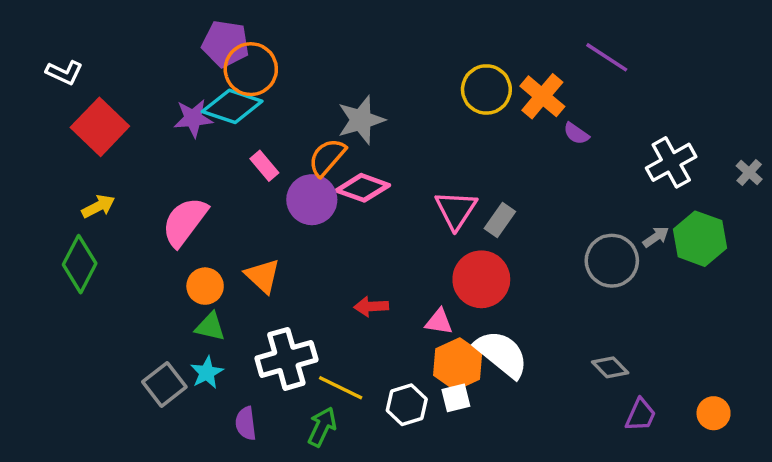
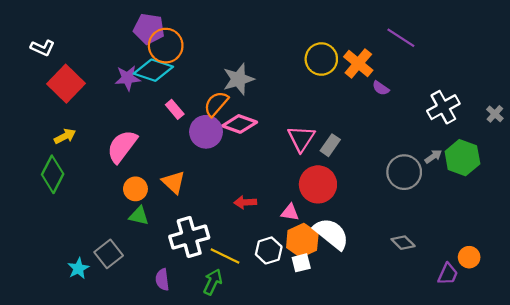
cyan star: (207, 373) -> (78, 268), moved
white hexagon: (407, 405) -> (269, 250), moved
orange circle: (714, 413) -> (469, 257), moved
purple trapezoid: (641, 415) -> (448, 274), moved

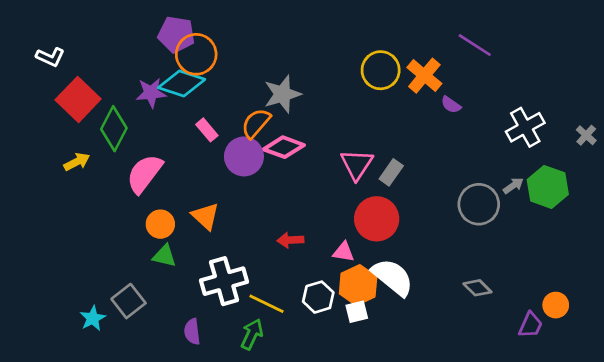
green diamond: (53, 174) -> (114, 129), moved

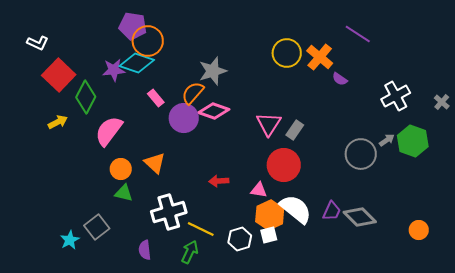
gray diamond: (477, 288) -> (360, 217), size x1.5
white hexagon: (318, 297) -> (240, 239), moved
purple trapezoid: (531, 325) -> (332, 211), moved

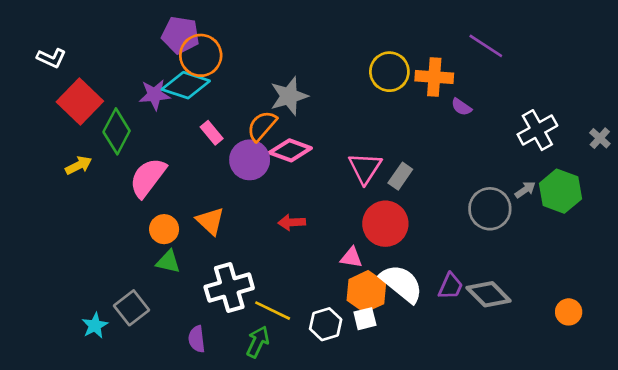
orange cross: (320, 57) -> (434, 77), turned -36
red arrow: (219, 181) -> (292, 222), moved

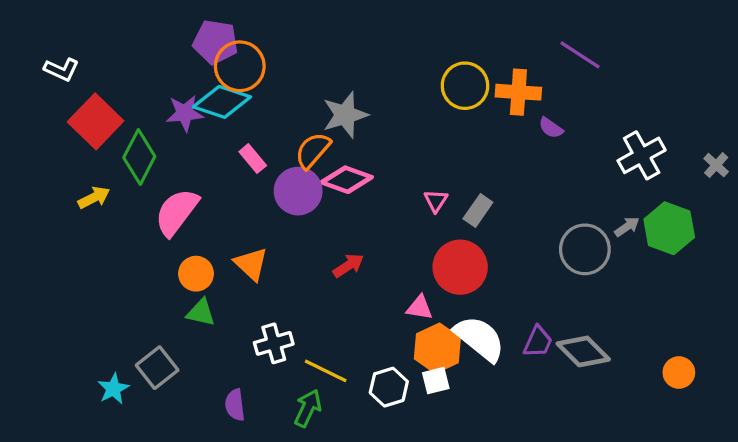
pink triangle: (365, 168) -> (436, 201), size x0.6
red arrow: (292, 222) -> (348, 266), turned 150
white cross: (229, 287) -> (274, 343), size x0.7

